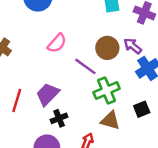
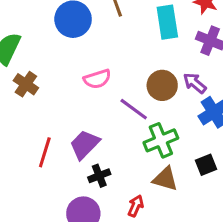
pink semicircle: (57, 43) -> (97, 79), turned 30

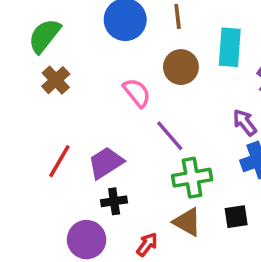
pink semicircle: (97, 79) -> (137, 93), turned -124
brown circle: (162, 85) -> (181, 67), moved

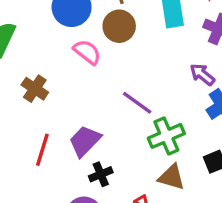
brown circle: (181, 67) -> (119, 26), moved
brown cross: (56, 80) -> (35, 89), moved
pink semicircle: (137, 93) -> (87, 52), moved

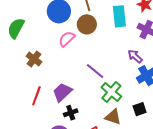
pink semicircle: (87, 52) -> (67, 39), turned -84
green cross: (166, 136) -> (111, 92), turned -30

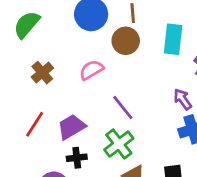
pink semicircle: (67, 39) -> (91, 70), moved
green cross: (111, 92) -> (119, 144), moved

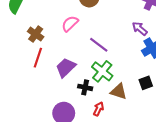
red line: (35, 124) -> (38, 58), moved
black cross: (77, 158) -> (85, 87), moved, turned 32

